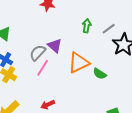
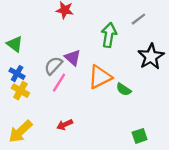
green arrow: (87, 26) -> (109, 35), size x1.5
gray line: (109, 29) -> (138, 19), moved

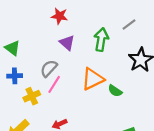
purple triangle: (73, 58) -> (67, 43), moved
blue cross: (17, 74) -> (15, 76), turned -32
yellow cross: (20, 91) -> (32, 96), moved, turned 35

